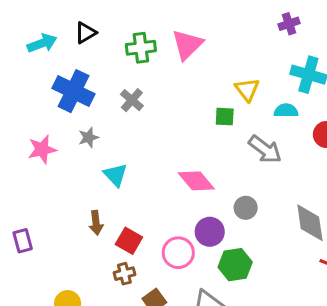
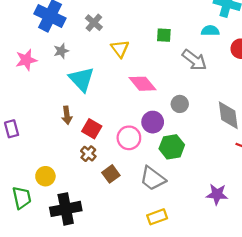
yellow triangle: (247, 90) -> (120, 49), moved
cyan triangle: (115, 175) -> (82, 79), size x1.4
brown cross: (124, 274) -> (88, 154), turned -35

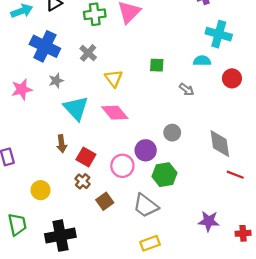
gray arrow: (194, 60) -> (187, 89), size x0.6
pink diamond: (142, 84) -> (115, 113), moved
yellow circle: (45, 176) -> (41, 190), moved

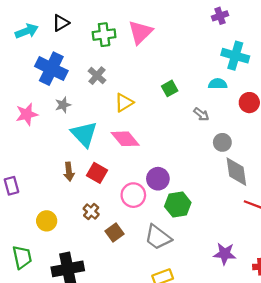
green square: (157, 65) -> (170, 88), turned -32
yellow triangle: (114, 78) -> (124, 103), turned 36
gray circle: (172, 133) -> (222, 142), moved
red square: (86, 157) -> (97, 173), moved

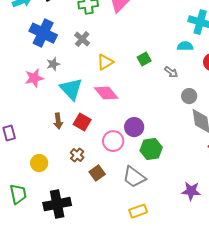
green square: (170, 88) -> (144, 59), moved
pink star: (27, 114) -> (34, 78), moved

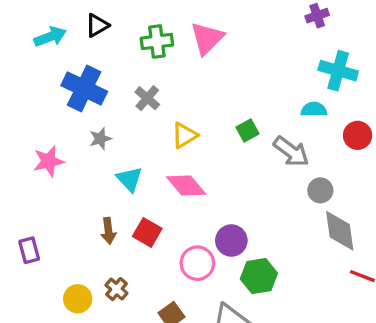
gray arrow: (171, 72) -> (291, 152), size x1.6
pink star: (34, 78) -> (49, 161), moved
cyan triangle: (71, 89) -> (129, 179), size x0.7
brown cross: (77, 155) -> (116, 289), moved

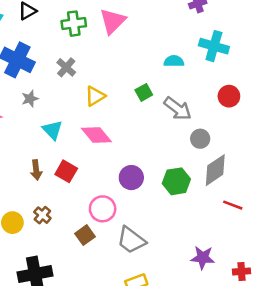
cyan semicircle: (314, 109) -> (174, 61), moved
gray diamond: (340, 231) -> (215, 170), turned 64
pink circle: (197, 263) -> (103, 209), moved
green hexagon: (259, 276) -> (176, 181), moved

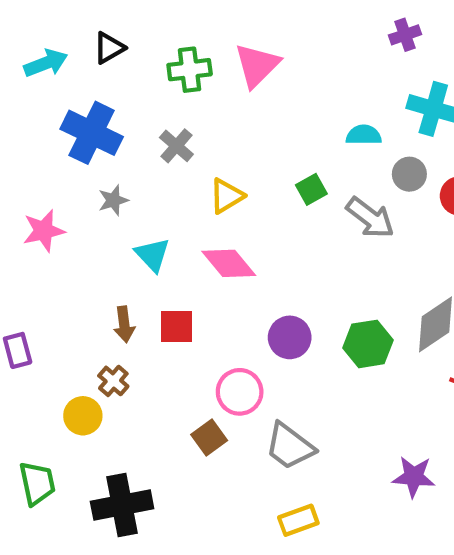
gray circle: (200, 139) -> (409, 174), moved
red square: (66, 171) -> (176, 327), turned -30
brown cross: (42, 215) -> (113, 381), moved

